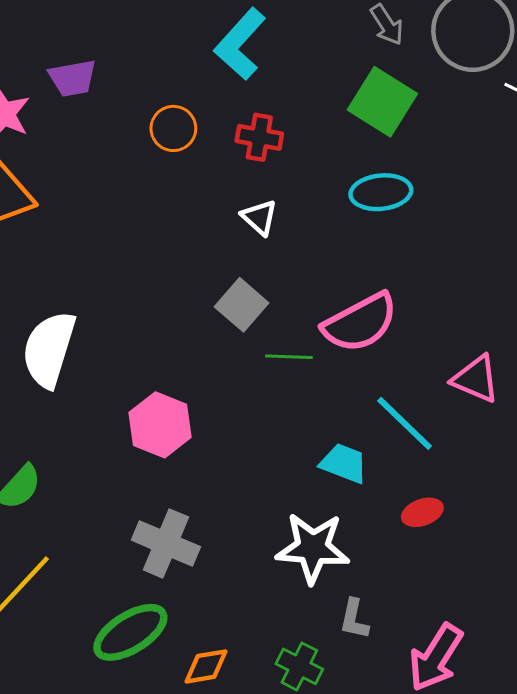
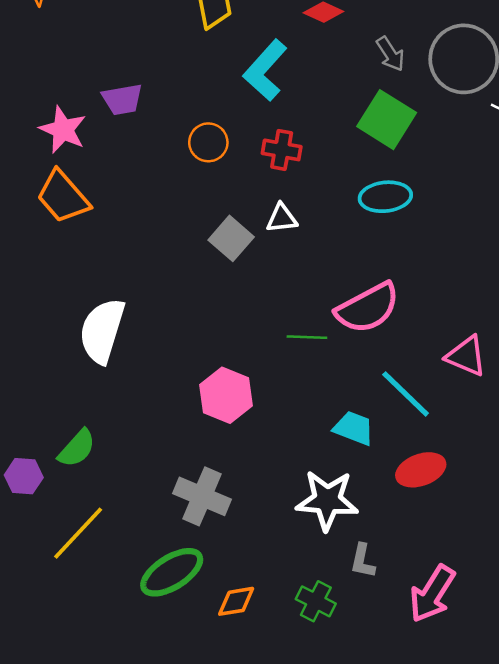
white triangle: (259, 217) -> (282, 218), turned -48
gray square: (242, 305) -> (231, 238), moved
pink hexagon: (160, 425) -> (226, 395), moved
red ellipse: (422, 512) -> (421, 470), size x1.4

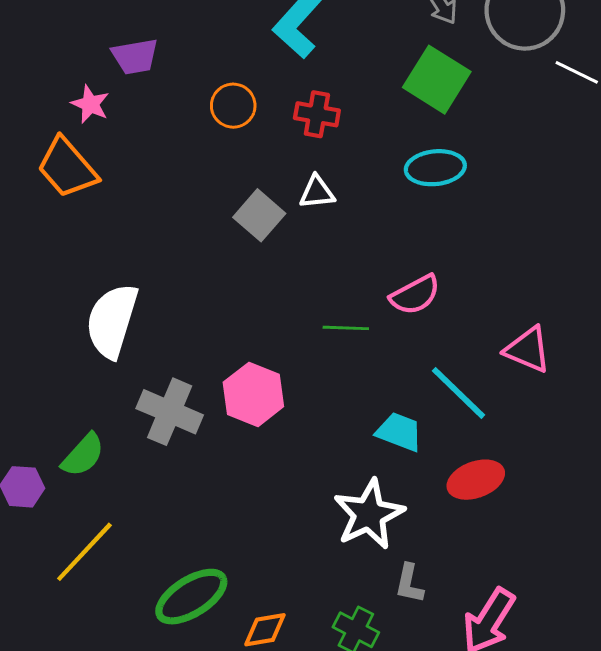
pink star: (63, 130) -> (90, 104), moved, size x0.7
pink semicircle: (368, 308) -> (415, 295), size x0.7
gray cross: (202, 496) -> (170, 412), moved
white star: (327, 500) -> (369, 514), turned -30

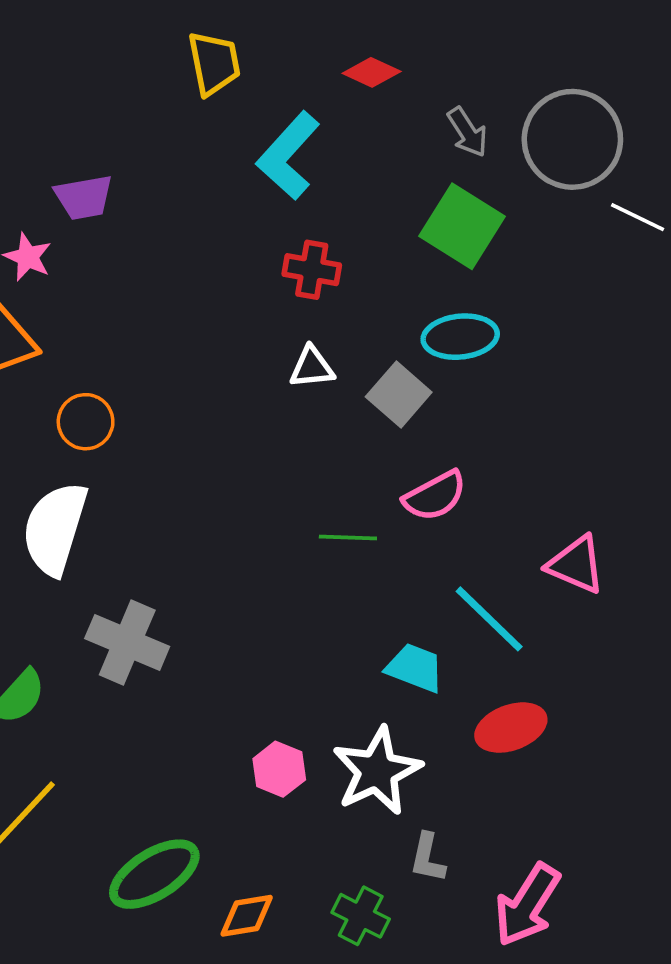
orange circle: (233, 106) -> (86, 422), moved
gray square: (259, 215) -> (399, 395), moved
pink hexagon: (253, 394) -> (279, 769), moved, size x0.7

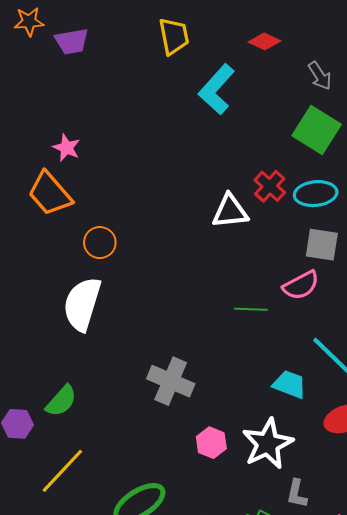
purple trapezoid: (84, 197) -> (72, 41), moved
red cross: (312, 270) -> (270, 186), moved, turned 32
white triangle: (312, 367) -> (230, 211), size x1.4
gray square: (399, 395) -> (322, 245), moved, turned -32
gray cross: (127, 642) -> (171, 381), moved

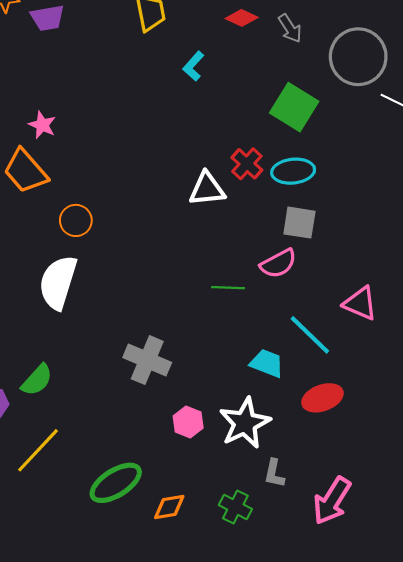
gray arrow: (320, 76) -> (290, 28), moved
cyan L-shape: (217, 89) -> (193, 66), size x0.6

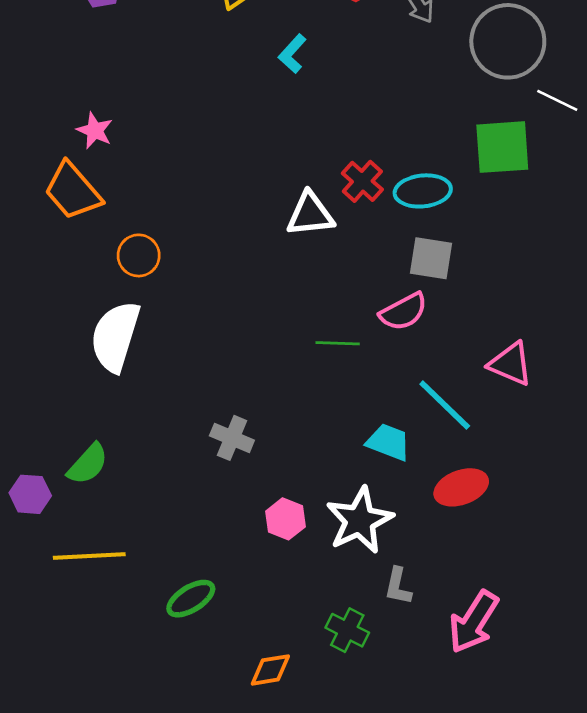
green square: (294, 107) -> (502, 147), moved, turned -36
gray cross: (147, 360) -> (232, 438), size x0.7
yellow line: (38, 450) -> (89, 556), turned 44
green ellipse: (116, 483) -> (191, 599), size x0.7
orange diamond: (169, 507) -> (270, 670), moved

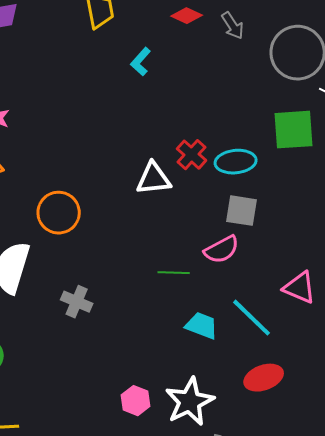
orange circle: (139, 255) -> (59, 213), moved, size x1.4
gray cross: (232, 438) -> (77, 302), moved
cyan trapezoid: (388, 442) -> (202, 326), moved

